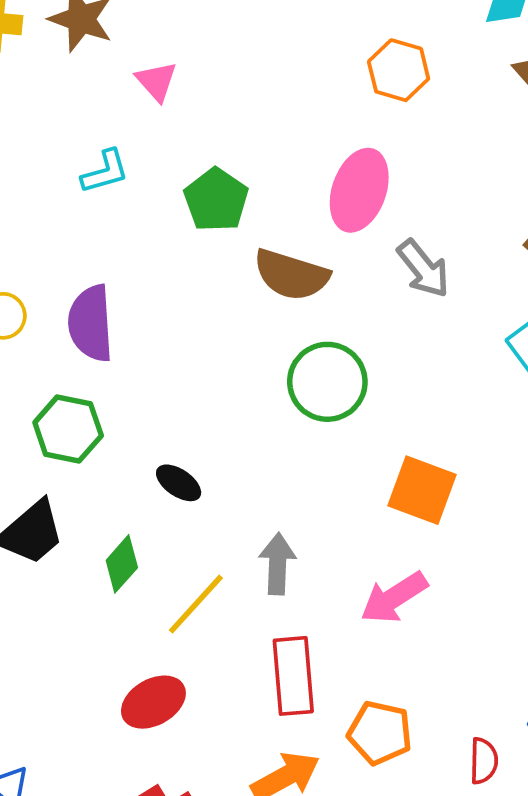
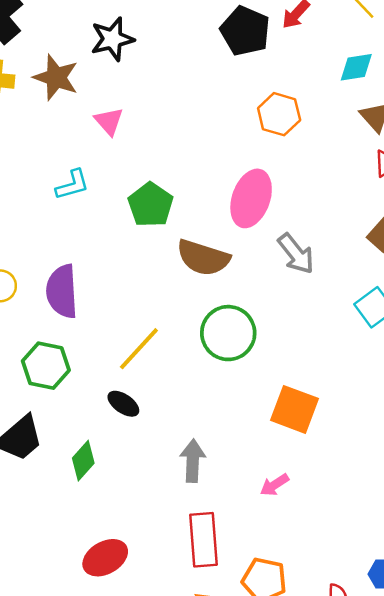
pink arrow: (394, 598) -> (274, 485), size x0.6
yellow line: (196, 604) -> (139, 349), moved

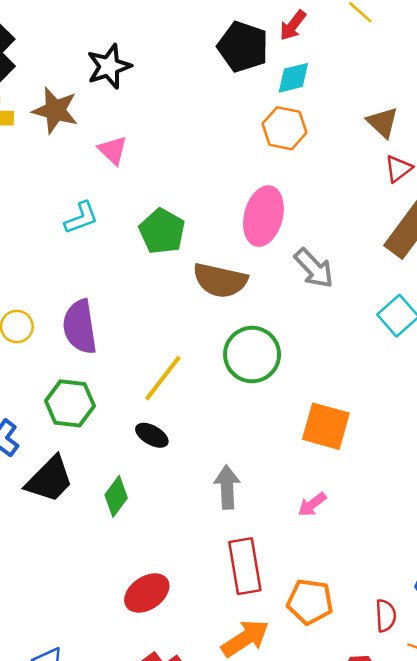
cyan diamond: (356, 67) -> (293, 78), moved

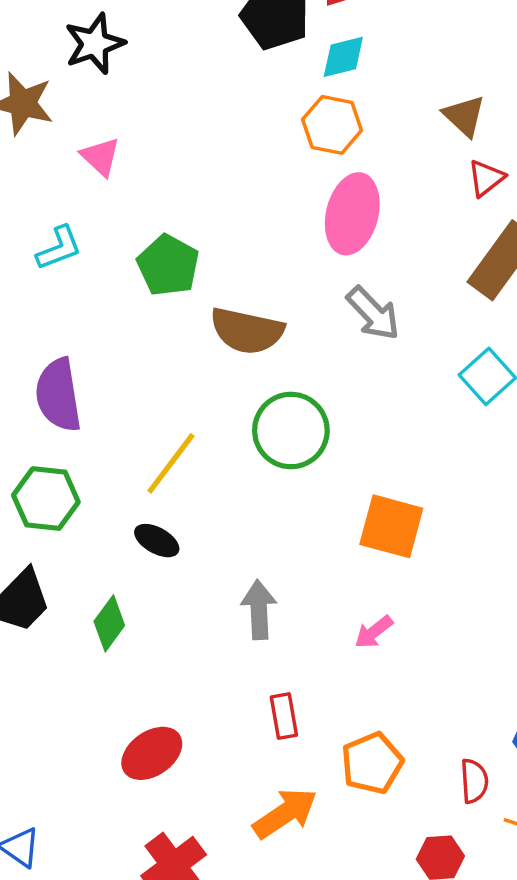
pink ellipse: (263, 216) -> (352, 214), moved
red rectangle: (245, 566) -> (284, 716), size x0.6
orange pentagon: (310, 602) -> (372, 763), turned -30

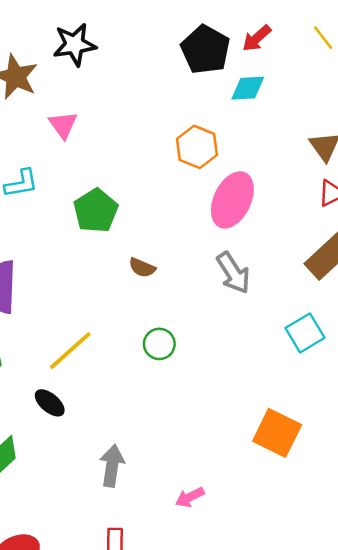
orange hexagon: (332, 125) -> (197, 147), moved
brown semicircle: (247, 331) -> (142, 268), size x0.5
green circle: (291, 430) -> (159, 344), size x0.6
orange square: (391, 526) -> (277, 433), moved

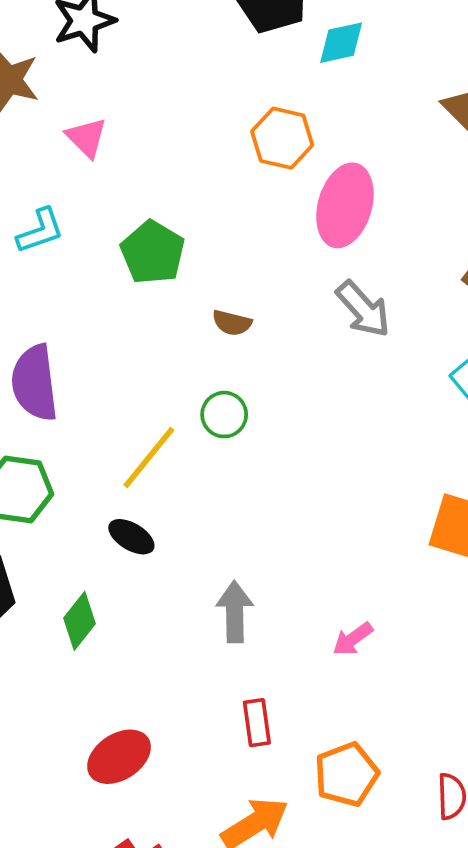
green circle: (159, 344) -> (224, 415), moved

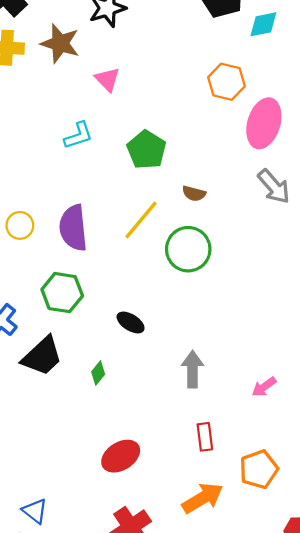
green circle: (224, 415) -> (188, 249), size x1.6
yellow line: (149, 457) -> (141, 220), moved
green diamond: (79, 621) -> (98, 373), size x0.7

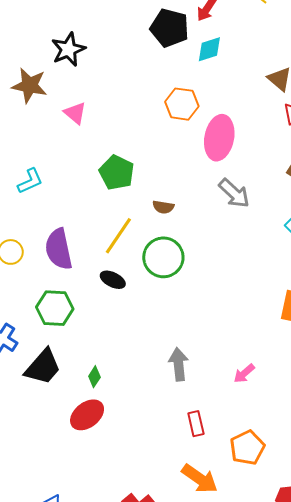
cyan L-shape: (78, 135) -> (30, 181), moved
black ellipse: (131, 322) -> (113, 280), moved
red ellipse: (121, 456) -> (87, 415), moved
orange arrow: (203, 498) -> (200, 479), turned 72

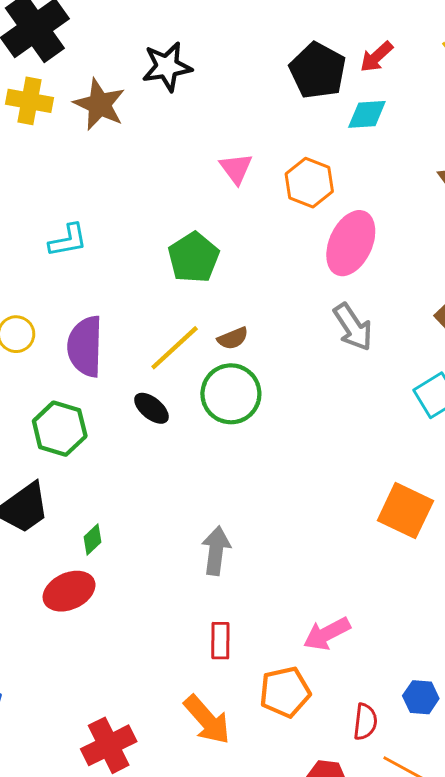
pink triangle: (75, 113) -> (236, 168), moved
brown semicircle: (163, 207) -> (233, 338), moved, turned -45
pink arrow: (244, 373) -> (327, 634), moved, size x1.4

